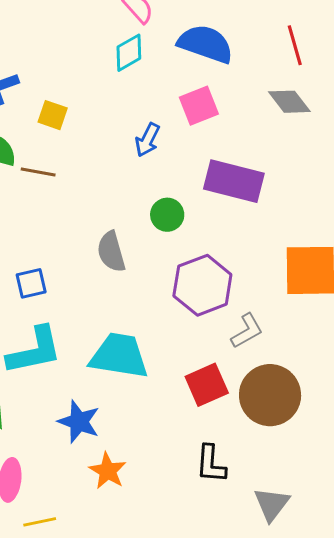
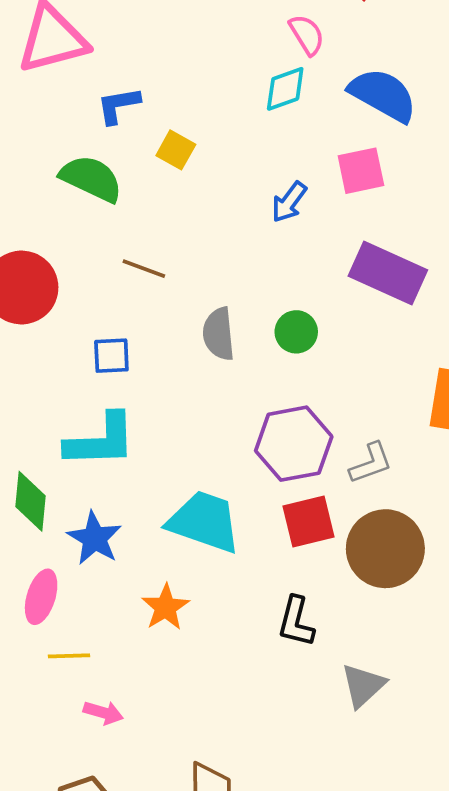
brown line: (38, 172) -> (144, 269), moved
green circle: (167, 215) -> (296, 332), moved
purple hexagon: (202, 285) -> (294, 444), moved
cyan trapezoid: (119, 356) -> (204, 522), moved
blue star: (79, 422) -> (95, 538), moved

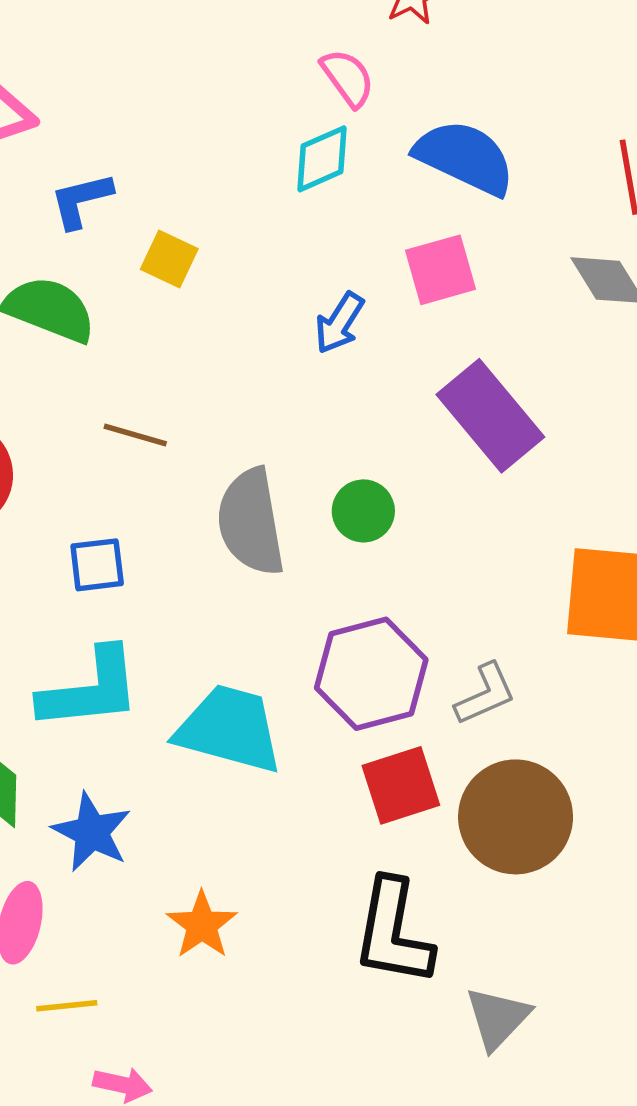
purple rectangle: (388, 273) -> (490, 416), turned 30
gray semicircle: (219, 334) -> (251, 522), size x1.4
cyan trapezoid: (204, 522) -> (229, 729), moved
black L-shape: (296, 622) -> (393, 932), size x1.5

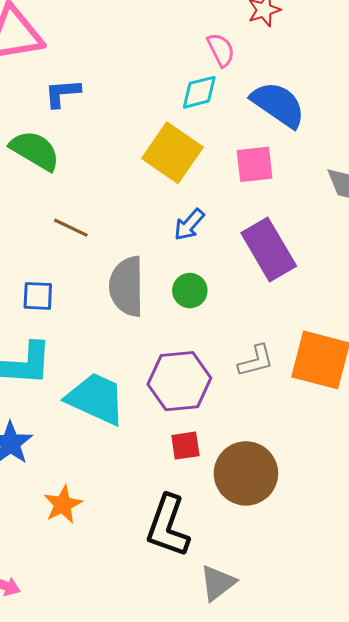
yellow square: (169, 259) -> (172, 153), moved, size x1.8
blue arrow: (339, 323) -> (189, 225), moved
gray L-shape: (485, 694) -> (256, 361), moved
red square: (401, 785) -> (185, 446), size x0.7

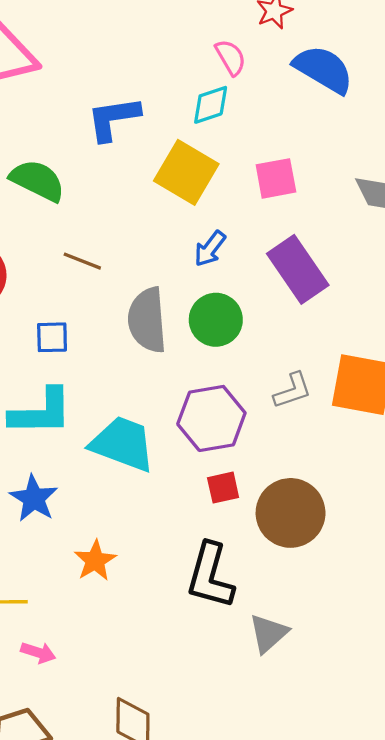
blue L-shape: (62, 93) -> (113, 119), moved, size x1.4
blue semicircle: (278, 104) -> (323, 69), moved
green circle: (190, 291) -> (216, 320), size x1.4

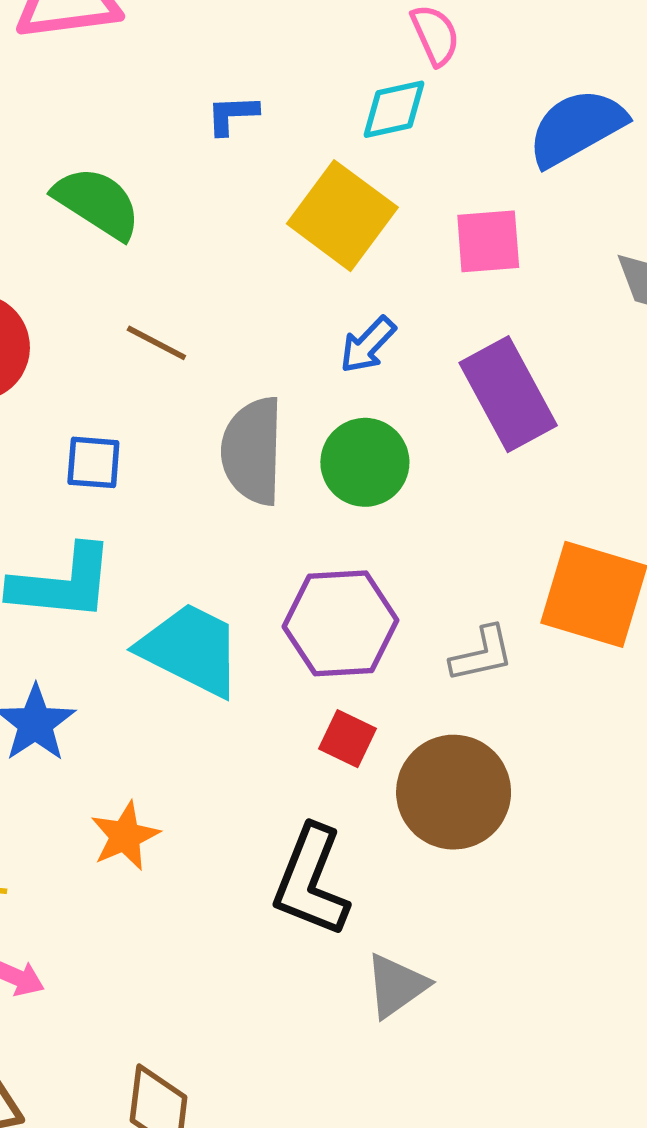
blue semicircle: (323, 69) -> (577, 127), moved, turned -66
blue L-shape: (113, 119) -> (232, 115), size x0.6
gray L-shape: (292, 391) -> (482, 654), moved
red square: (223, 488) -> (347, 739), turned 32

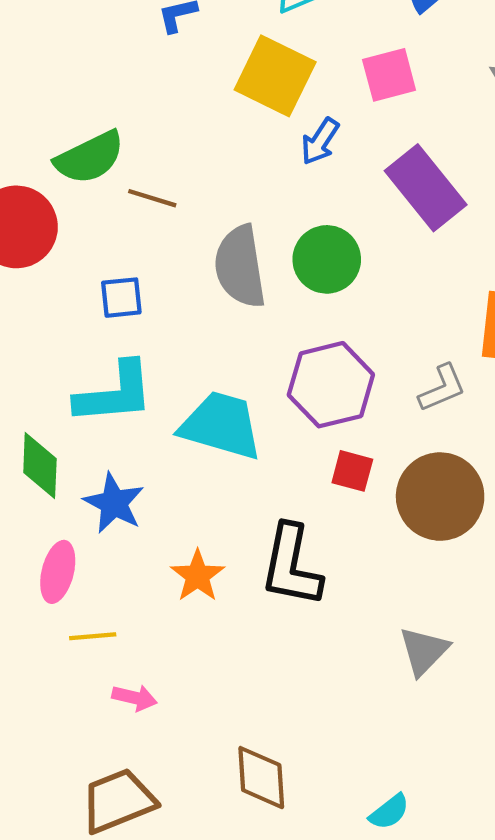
green semicircle: (97, 203) -> (90, 158), moved, turned 132
blue arrow: (368, 345) -> (320, 141), moved
black L-shape: (311, 881) -> (291, 566), moved

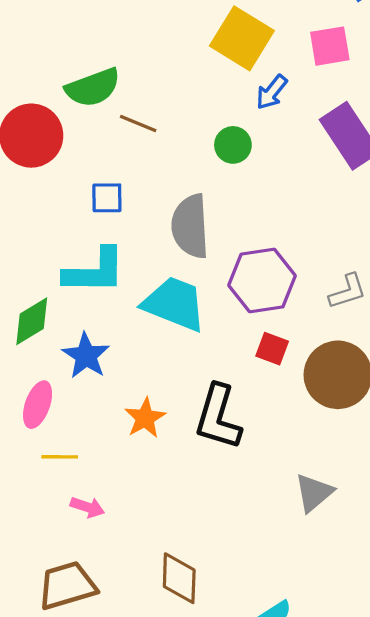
green circle: (327, 259) -> (233, 145), moved, size x0.7
gray semicircle: (240, 267) -> (190, 226), moved
green diamond: (40, 466) -> (32, 321), turned 51

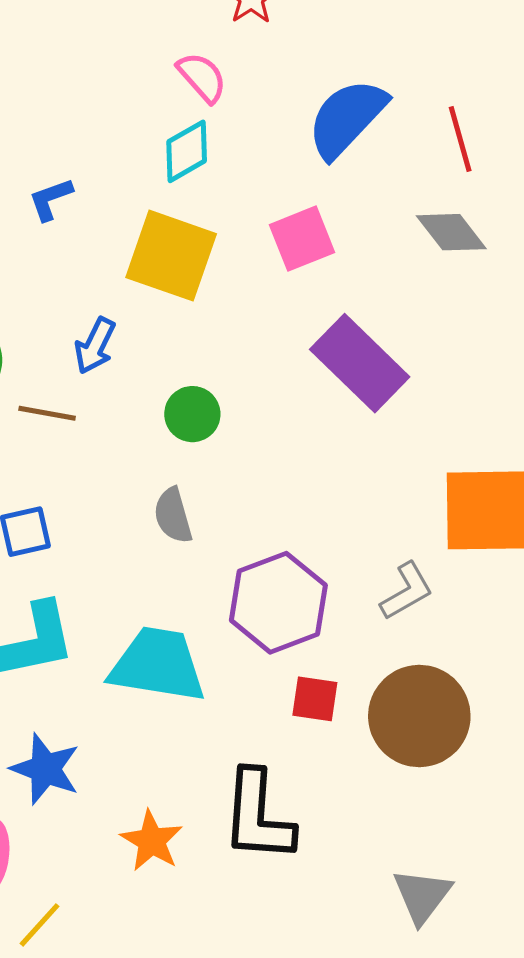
blue arrow: (272, 92) -> (95, 346), moved
gray semicircle: (190, 226) -> (173, 516), moved, size x0.6
yellow line: (60, 457) -> (39, 925), turned -36

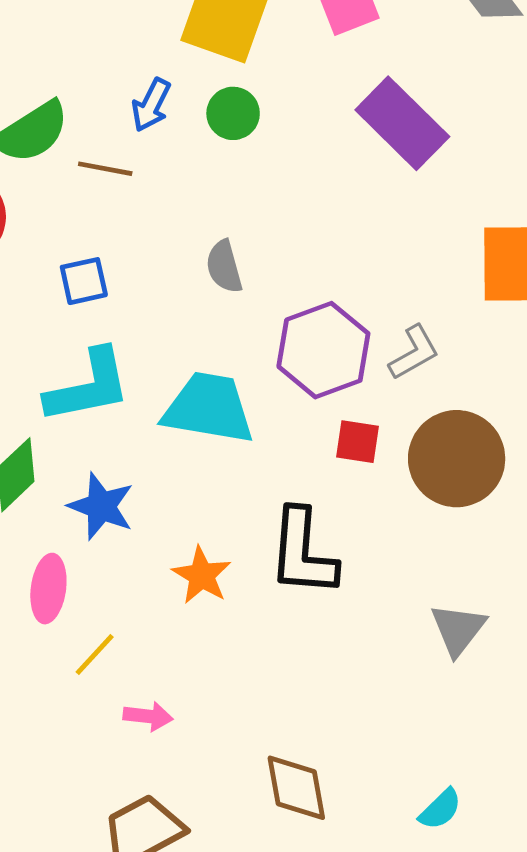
green circle: (192, 414) -> (233, 113), moved
gray L-shape: (407, 591) -> (414, 353), moved

